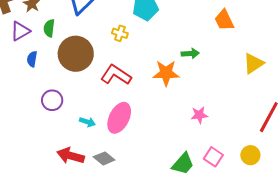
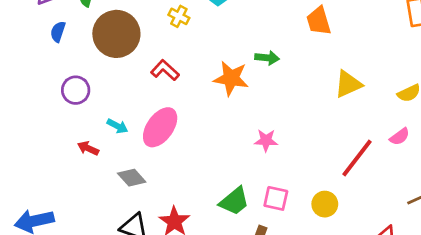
red L-shape: (116, 75) -> (165, 70), size x0.7
red arrow: (71, 156) -> (88, 148), moved, size x0.6
pink square: (213, 157) -> (276, 198), turned -30

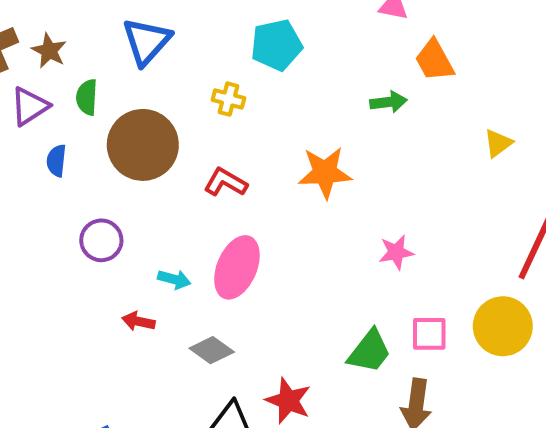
green arrow: (267, 58) -> (388, 102), moved
yellow triangle: (348, 84) -> (498, 143), size x0.7
yellow circle: (325, 204) -> (503, 326), size x1.5

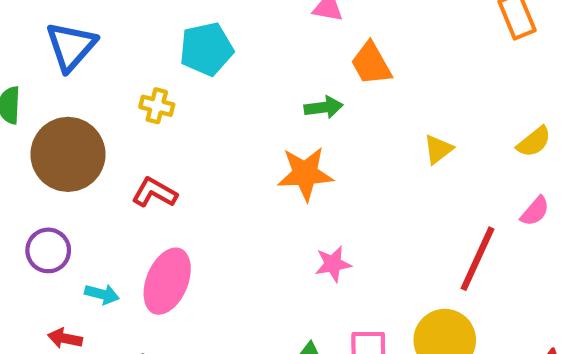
orange star: (325, 173) -> (305, 174), moved
purple circle: (101, 240) -> (48, 250), moved

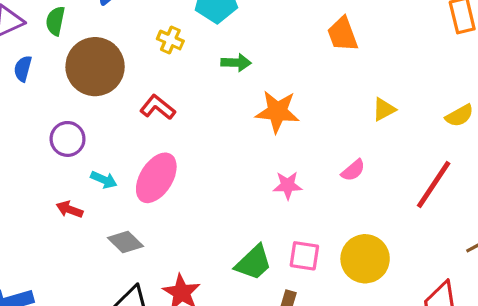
green arrow: (324, 107) -> (236, 63), moved
pink semicircle: (535, 211) -> (353, 170), moved
red line: (478, 259) -> (434, 185), moved

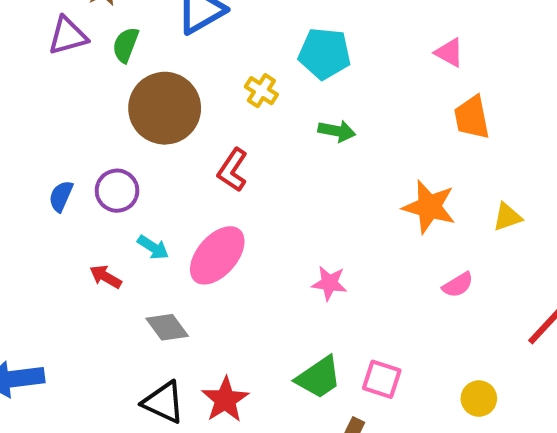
blue semicircle: (23, 69) -> (61, 196), moved
red L-shape: (158, 107) -> (233, 170), turned -104
orange star: (277, 112) -> (429, 207), moved
pink star: (288, 185) -> (329, 283), moved
yellow circle: (365, 259) -> (479, 399), moved, size x0.6

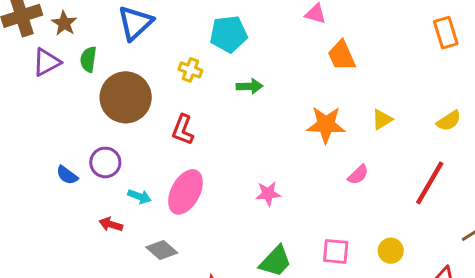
blue semicircle: (61, 196) -> (67, 175), turned -65
pink square: (382, 379) -> (336, 251), moved

